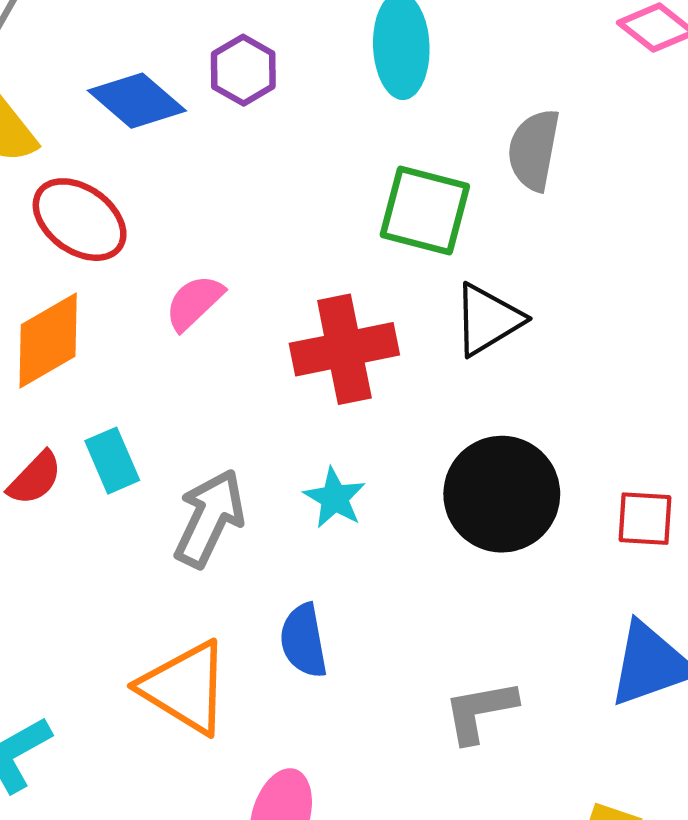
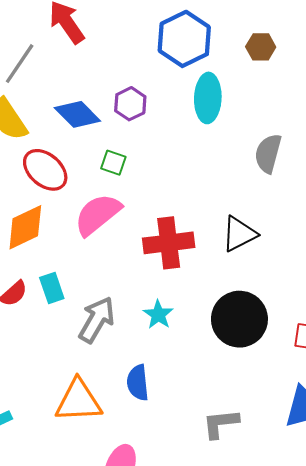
green square: (425, 210) -> (113, 163), moved, size x0.6
pink semicircle: (194, 302) -> (98, 214), size x1.6
orange triangle: (185, 688) -> (78, 401), turned -39

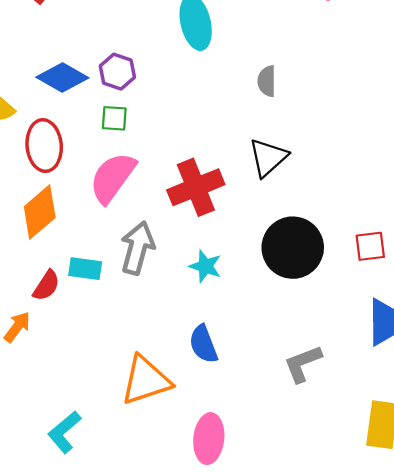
purple hexagon: (130, 104) -> (117, 72), moved
gray semicircle: (268, 153) -> (267, 81), moved, size x0.7
red ellipse: (45, 170) -> (44, 146), turned 60
cyan rectangle: (52, 288) -> (85, 269), turned -48
gray arrow: (97, 320) -> (137, 248), moved

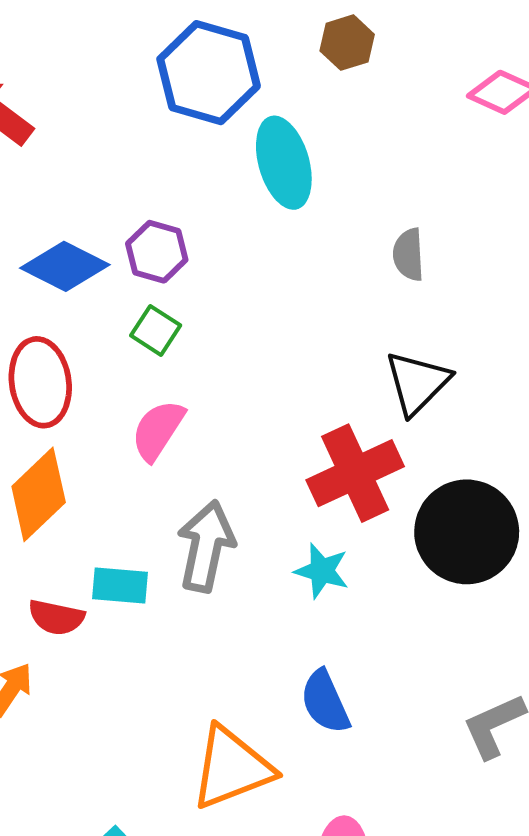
green square: (114, 118) -> (156, 330), turned 32
pink semicircle: (113, 178) -> (158, 430), size x0.7
red cross: (196, 187) -> (355, 473), moved
red semicircle: (46, 286) -> (56, 617), turned 72

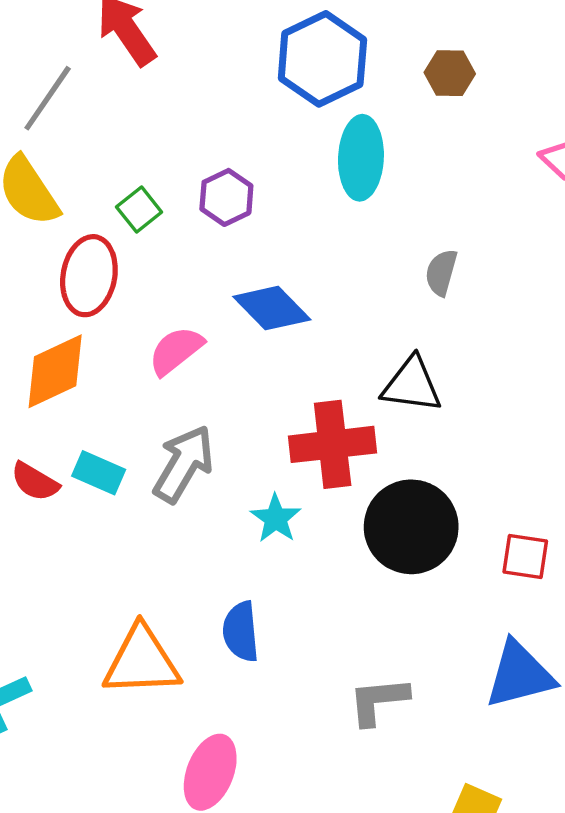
blue diamond: (65, 266) -> (272, 308), moved
green square: (156, 330) -> (139, 209), moved
black triangle: (417, 383) -> (412, 385), turned 34

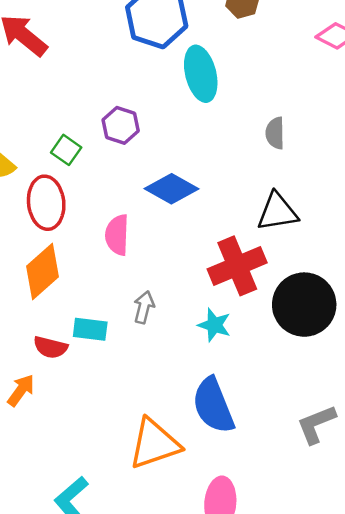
pink semicircle: (176, 351) -> (117, 235), turned -33
gray arrow: (184, 464) -> (144, 307), size x0.6
blue semicircle: (241, 632) -> (213, 405), size x1.4

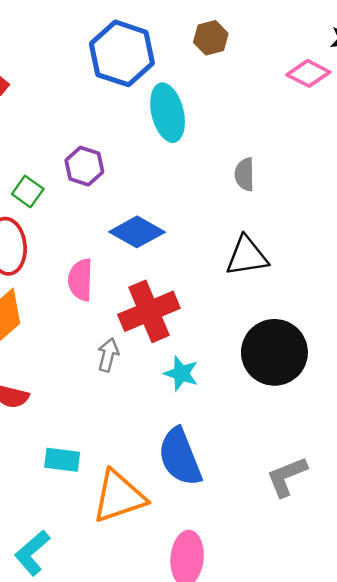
red cross: (237, 266) -> (149, 311), moved
cyan rectangle: (90, 329) -> (62, 460), moved

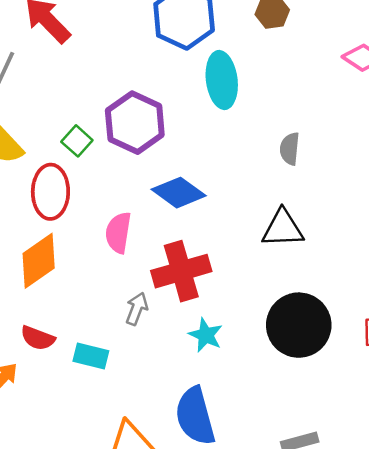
purple hexagon: (84, 166) -> (135, 123), size x1.6
cyan rectangle: (62, 460) -> (91, 356), moved

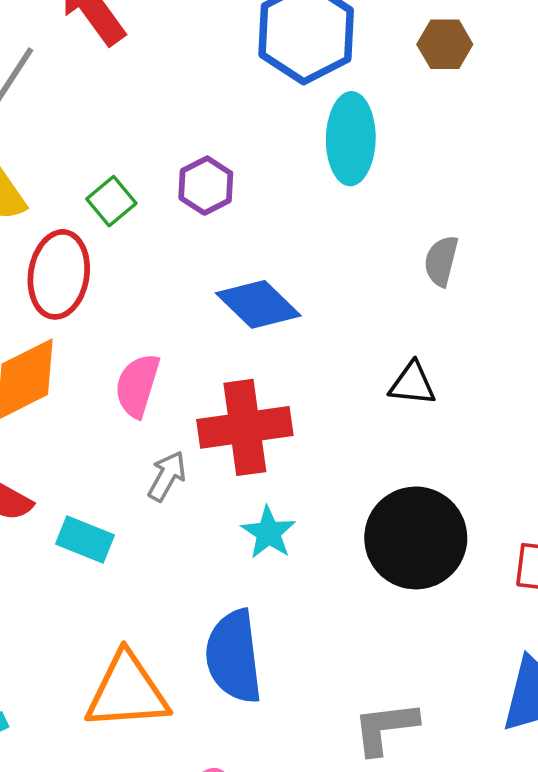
purple hexagon: (135, 123) -> (206, 186), size x0.6
black triangle: (283, 228) -> (412, 384), size x0.7
pink semicircle: (118, 233) -> (137, 385), moved

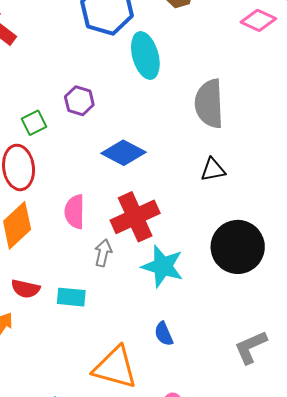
green square: (111, 201) -> (34, 123), turned 30
gray semicircle: (441, 261) -> (209, 104), size x1.8
cyan star: (269, 533) -> (163, 266), size x1.5
blue semicircle: (234, 657) -> (164, 334), size x0.5
orange triangle: (127, 691) -> (115, 367), turned 36

